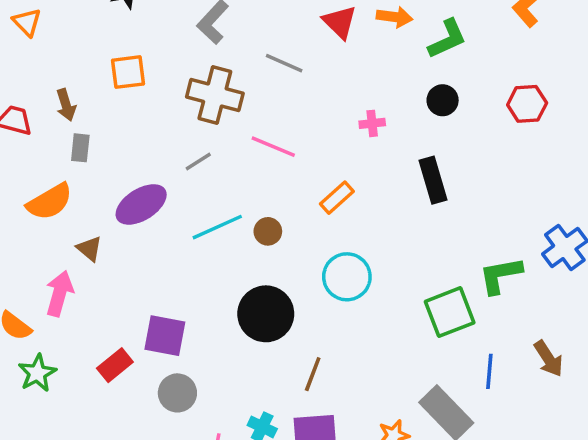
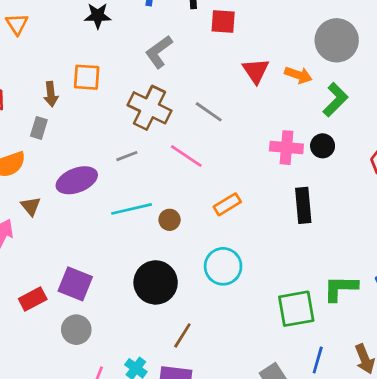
green L-shape: (447, 39) -> (335, 100), turned -32
gray line: (284, 63) -> (209, 112), moved
brown arrow: (66, 105) -> (51, 94), moved
pink cross: (372, 123) -> (286, 148), moved, size x1.6

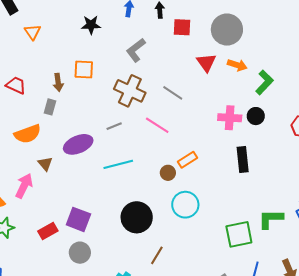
gray circle: (337, 40) -> (227, 30), moved
brown circle: (170, 220) -> (168, 173), moved

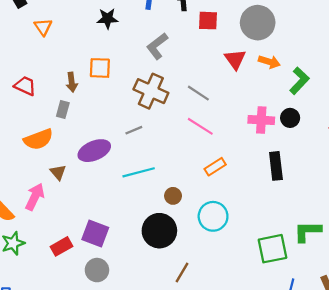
pink line: (157, 125) -> (200, 126), moved
brown circle: (168, 173) -> (173, 196), moved

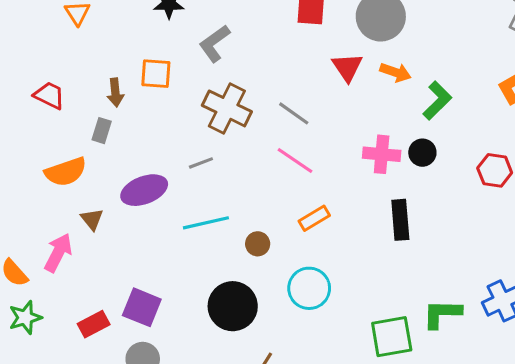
gray L-shape: (157, 46) -> (214, 43), moved
brown circle: (173, 196) -> (258, 244), moved

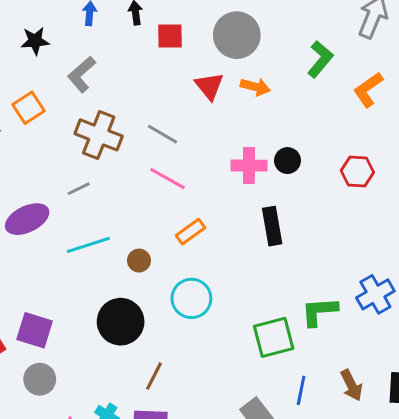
orange square: (156, 74) -> (29, 108), turned -32
green L-shape: (437, 100) -> (320, 59), moved

